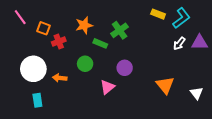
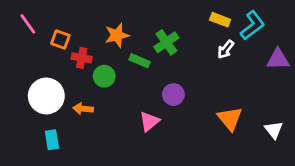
red cross: (59, 41) -> (82, 58), turned 32
white arrow: (179, 43) -> (226, 49), moved
green circle: (85, 64) -> (104, 76), moved

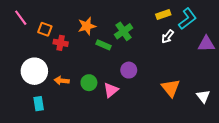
yellow rectangle: (220, 20) -> (163, 15), turned -40
green circle: (104, 76) -> (89, 83), moved

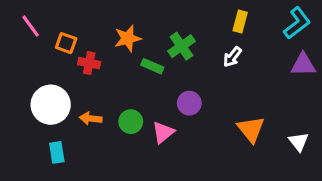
yellow rectangle: (163, 15) -> (240, 21), turned -56
cyan L-shape: (187, 19) -> (297, 23), moved
white arrow: (168, 37) -> (232, 57), moved

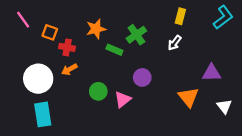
purple triangle: (303, 65) -> (212, 73), moved
orange arrow: (91, 119) -> (69, 69), moved, turned -35
cyan rectangle: (57, 152) -> (43, 114), size x1.5

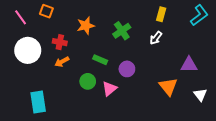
orange square: (50, 32) -> (46, 11), moved
green rectangle: (114, 50) -> (100, 60), moved
white circle: (38, 79) -> (28, 50), moved

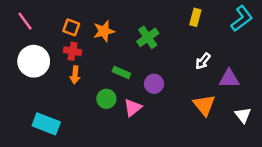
orange square: (46, 11) -> (71, 27), moved
white arrow: (156, 38) -> (203, 61), moved
orange arrow: (62, 62) -> (75, 75), turned -56
cyan rectangle: (38, 102) -> (46, 124), turned -60

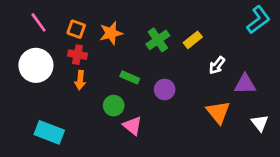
yellow rectangle: (195, 17) -> (193, 40), moved, turned 36
pink line: (25, 21) -> (39, 22), moved
pink triangle: (133, 108) -> (132, 126), moved, turned -42

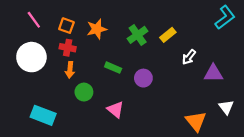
green circle: (114, 106) -> (84, 92), moved
orange triangle: (218, 112) -> (196, 121), moved

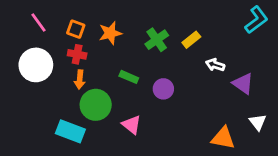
white arrow: (189, 57) -> (215, 65), turned 70
purple triangle: (213, 73) -> (243, 84), turned 36
green circle: (84, 92) -> (96, 105), size x1.5
cyan rectangle: (43, 115) -> (70, 131), moved
orange triangle: (196, 121) -> (223, 138), turned -40

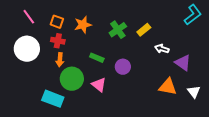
pink triangle: (131, 125) -> (99, 85), moved
orange triangle: (223, 138) -> (168, 87), moved

